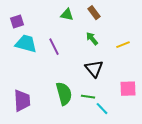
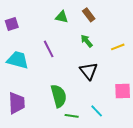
cyan trapezoid: (26, 44) -> (18, 60), moved
green line: (88, 97) -> (72, 116), moved

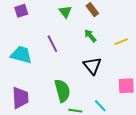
green triangle: (62, 17) -> (65, 12), turned 40
purple square: (12, 24) -> (21, 11), moved

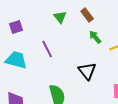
purple square: (21, 11) -> (16, 27), moved
green arrow: (90, 36) -> (95, 37), moved

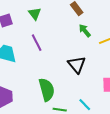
green triangle: (60, 17) -> (35, 14), moved

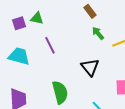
green triangle: (35, 14) -> (37, 18), moved, turned -40

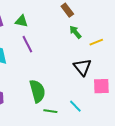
green triangle: (37, 18) -> (21, 21), moved
black triangle: (90, 67) -> (82, 67), moved

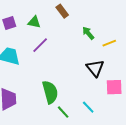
brown rectangle: (67, 10) -> (62, 11), moved
purple line: (27, 44) -> (40, 45), turned 72
green line: (50, 111) -> (63, 112), turned 40

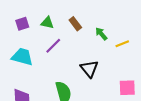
brown rectangle: (62, 11) -> (75, 24), moved
black triangle: (95, 68) -> (89, 69), moved

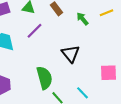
yellow line: (122, 44) -> (106, 13), moved

